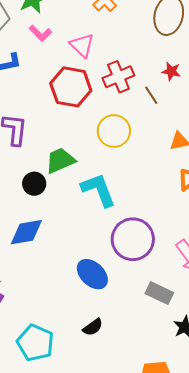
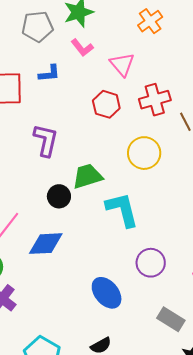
red hexagon: (71, 87) -> (106, 104), size x0.7
purple circle: (133, 239) -> (151, 263), size x0.7

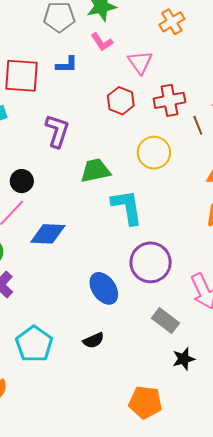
black circle: (59, 196) -> (22, 181), moved
purple circle: (151, 263) -> (151, 262), size x1.4

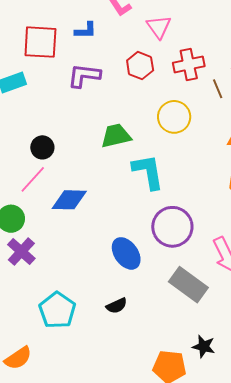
purple L-shape: (57, 131) -> (84, 76), moved, turned -100
gray rectangle: (166, 321) -> (188, 285), size x1.4
black star: (184, 359) -> (204, 346), moved, turned 30

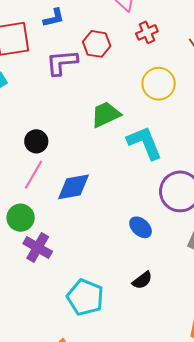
red cross: (189, 64) -> (147, 32), moved, size x0.7
red hexagon: (140, 66) -> (97, 44), moved
blue ellipse: (126, 253) -> (141, 227), size x0.7

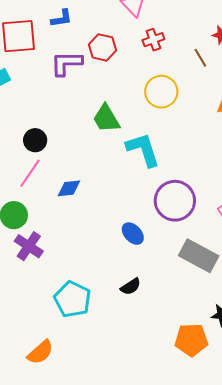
green trapezoid: (106, 114) -> (106, 118), turned -100
blue diamond: (74, 187) -> (69, 188), size x0.7

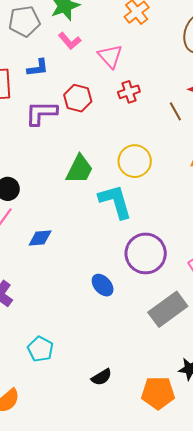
yellow circle: (161, 92) -> (135, 161), moved
green trapezoid: (106, 118) -> (79, 169), turned -124
gray rectangle: (199, 256) -> (168, 309), turned -66
black semicircle: (131, 287) -> (101, 377), moved
cyan pentagon: (73, 299) -> (40, 349), size x0.7

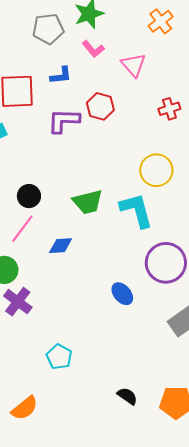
red cross: (129, 92) -> (169, 109), moved
green trapezoid: (79, 169) -> (88, 202), moved, turned 48
black semicircle: (101, 377) -> (127, 396), moved, turned -115

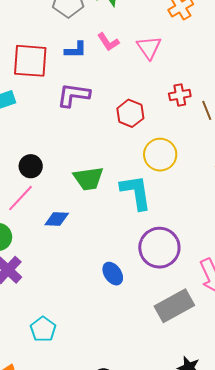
pink L-shape: (93, 49) -> (108, 42), moved
red hexagon: (100, 106) -> (130, 113), moved

